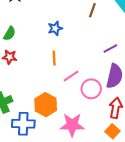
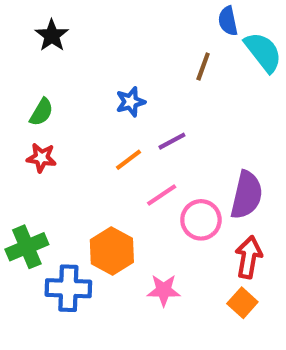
purple line: (110, 48) -> (172, 141), moved
orange line: (54, 58) -> (128, 160), turned 56
pink star: (72, 125) -> (164, 290), size x0.7

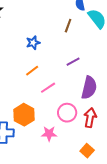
purple line: (172, 141) -> (73, 62), moved
pink circle: (201, 220) -> (67, 113), moved
orange square: (242, 303) -> (87, 151), moved

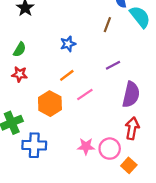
pink circle: (67, 113) -> (110, 149), moved
orange hexagon: (24, 115) -> (50, 104), moved

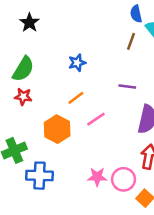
brown line: (107, 25) -> (131, 41), moved
green semicircle: (20, 49) -> (23, 69), size x1.5
purple line: (113, 65) -> (127, 87), turned 35

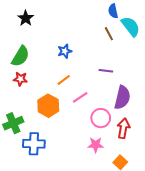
brown line: (131, 41) -> (109, 34), turned -48
pink star: (97, 177) -> (96, 145), moved
pink circle: (124, 179) -> (101, 118), moved

